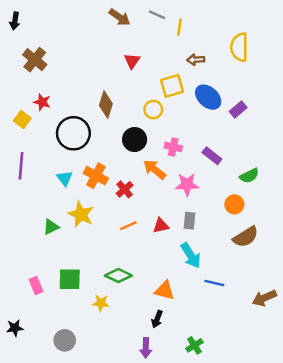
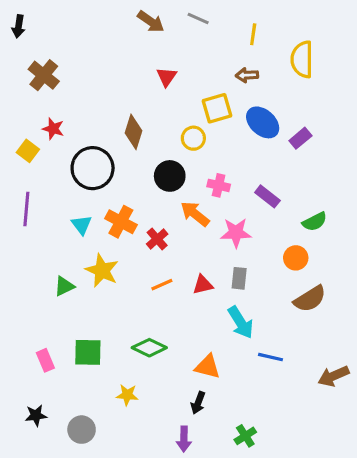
yellow line: (179, 27) -> (253, 34), moved
yellow star: (101, 303) -> (127, 395), moved
black star: (15, 328) -> (36, 415), moved

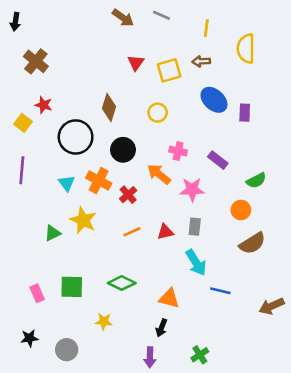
yellow square: (217, 108) -> (169, 70), moved
purple rectangle: (300, 138) -> (245, 113), turned -48
black circle: (170, 176) -> (123, 150), moved

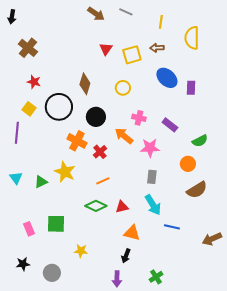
yellow square: (23, 123) -> (29, 109), moved
cyan triangle: (67, 183) -> (16, 178), moved
red triangle: (165, 232) -> (122, 207), moved
green diamond: (122, 283) -> (96, 206), moved

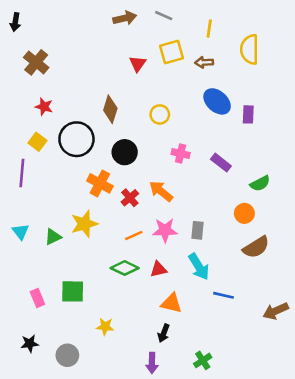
brown arrow: (96, 14) -> (125, 18), turned -48
yellow square: (132, 55) -> (171, 52), moved
orange arrow: (124, 136) -> (161, 191), moved
pink star: (150, 148) -> (165, 230), moved
yellow star: (65, 172) -> (84, 224), turned 30

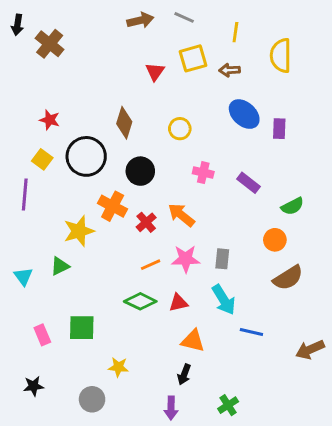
brown cross: (36, 62) -> (50, 44), moved
yellow star: (84, 224) -> (79, 231), moved
cyan triangle: (21, 232) -> (23, 276), moved
gray circle: (67, 355) -> (92, 399), moved

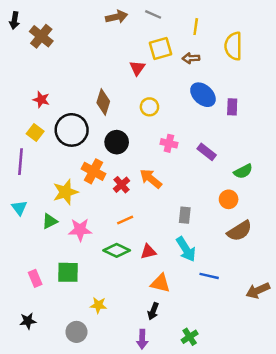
red triangle: (155, 72) -> (137, 68), moved
pink star: (186, 259) -> (80, 230), moved
cyan triangle: (23, 276) -> (19, 208), moved

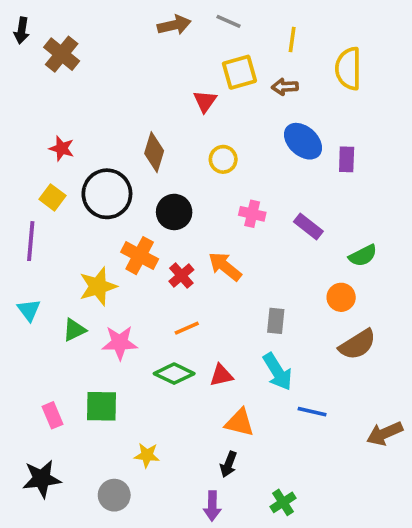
black star: (28, 321) -> (42, 479), size x1.5

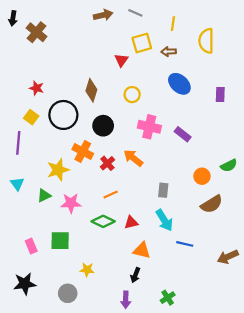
purple rectangle: (347, 159) -> (220, 95), moved
pink cross: (252, 214) -> (149, 127), size x1.5
green semicircle: (363, 256) -> (229, 165), moved

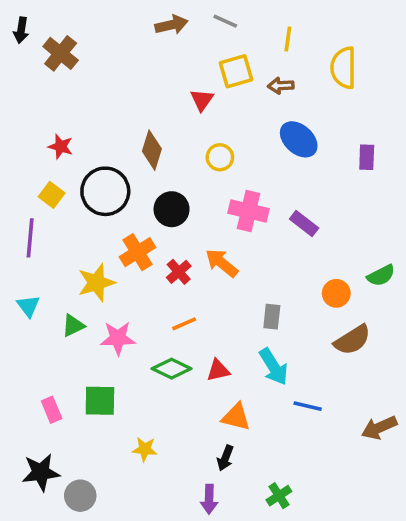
orange cross: (83, 151) -> (138, 252), turned 30
gray circle: (68, 293) -> (80, 496), moved

